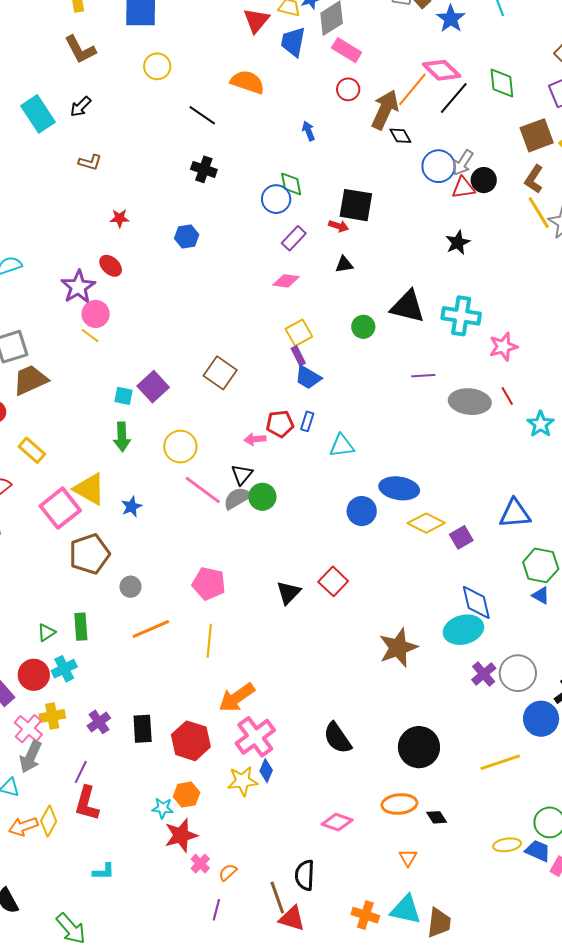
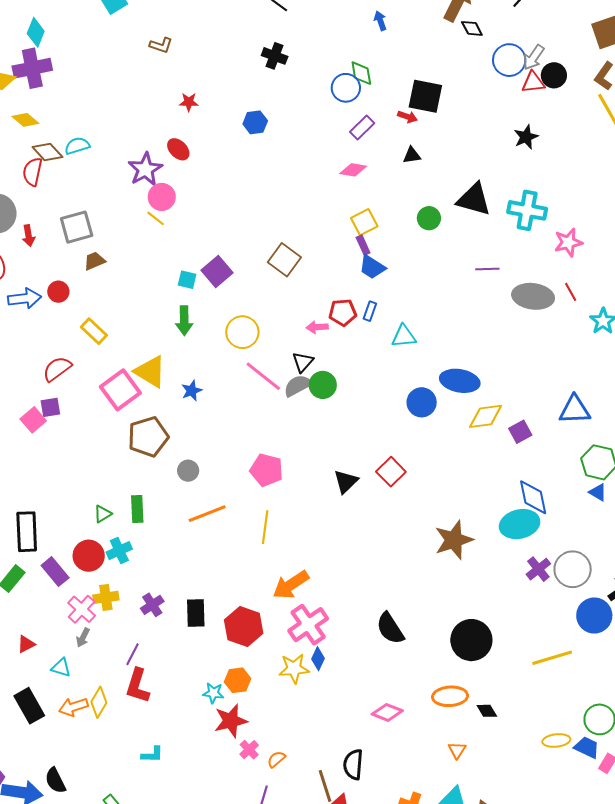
brown trapezoid: (30, 380) -> (94, 261), size x0.6
yellow diamond: (426, 523) -> (486, 416), turned -36
gray arrow: (31, 757) -> (83, 637), size x0.6

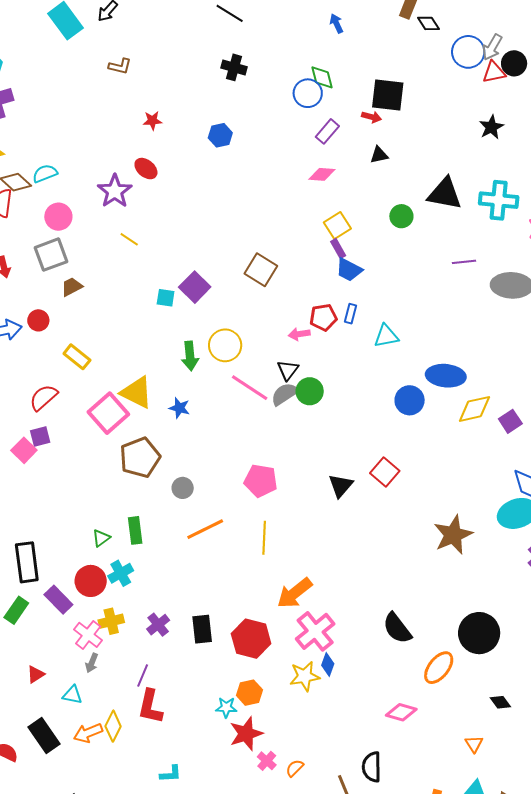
pink circle: (162, 197) -> (58, 217), moved
green arrow: (184, 321) -> (190, 356), moved
blue star: (192, 391) -> (179, 408), turned -30
orange ellipse: (450, 696) -> (439, 668), moved, turned -44

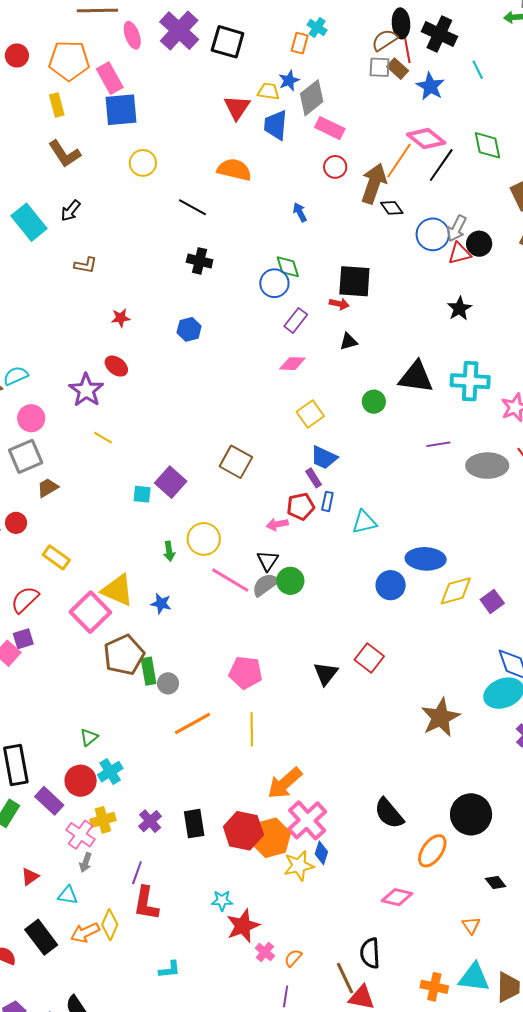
purple rectangle: (338, 249) -> (314, 478), moved
green arrow: (190, 356) -> (169, 551), size x0.7
green rectangle: (135, 530) -> (149, 671), moved
orange hexagon: (249, 693) -> (271, 838), moved, size x1.5

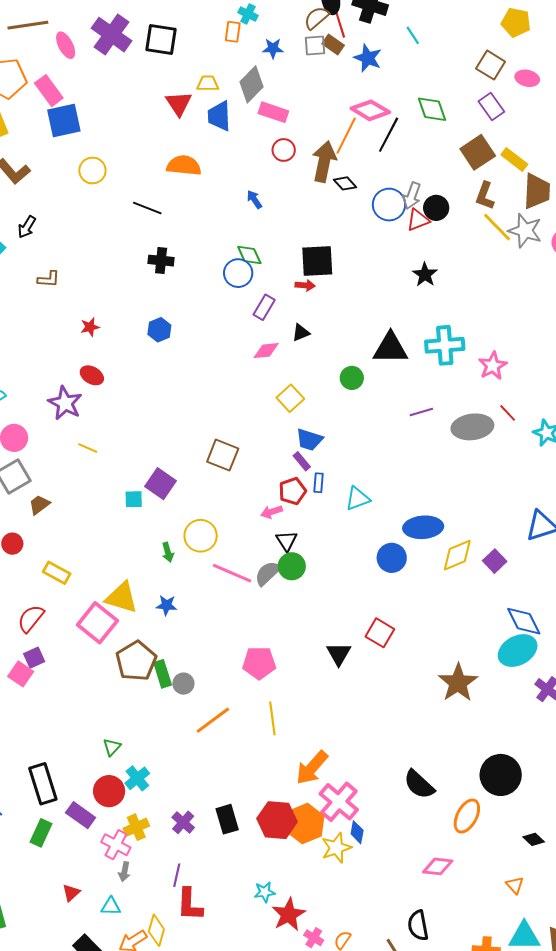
blue star: (289, 81) -> (273, 48), moved, turned 30
black triangle: (349, 342) -> (301, 333), moved
black triangle: (268, 561) -> (287, 541), moved

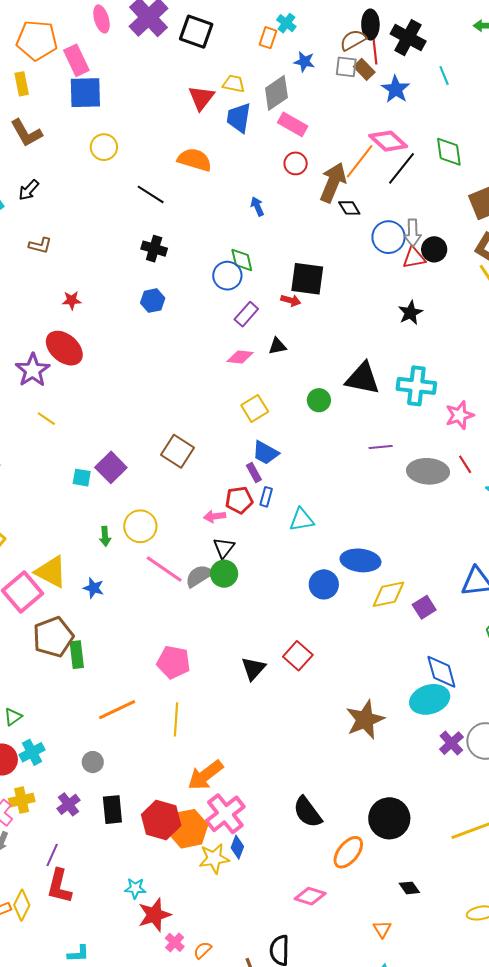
gray arrow: (412, 196) -> (413, 233), turned -32
blue hexagon: (159, 330) -> (153, 301), moved
red ellipse: (92, 375) -> (64, 348), size x1.6
gray circle: (183, 684) -> (93, 762), moved

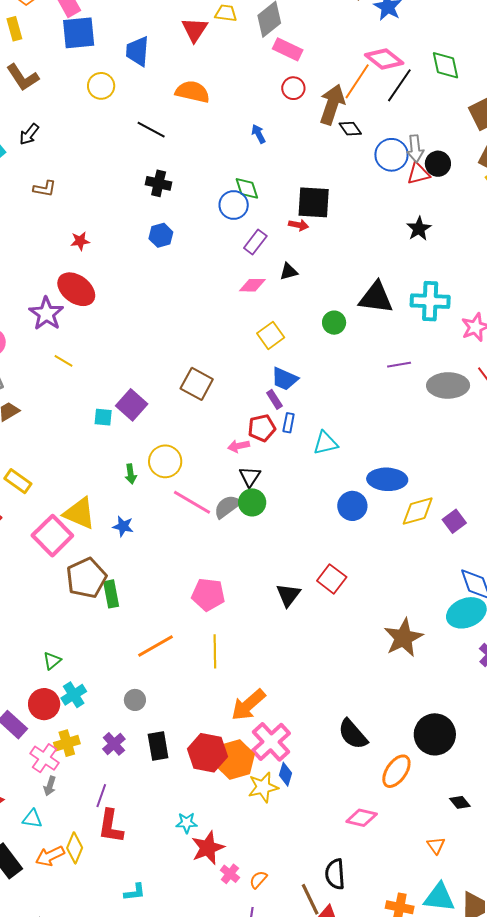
blue trapezoid: (239, 118) -> (138, 51), moved

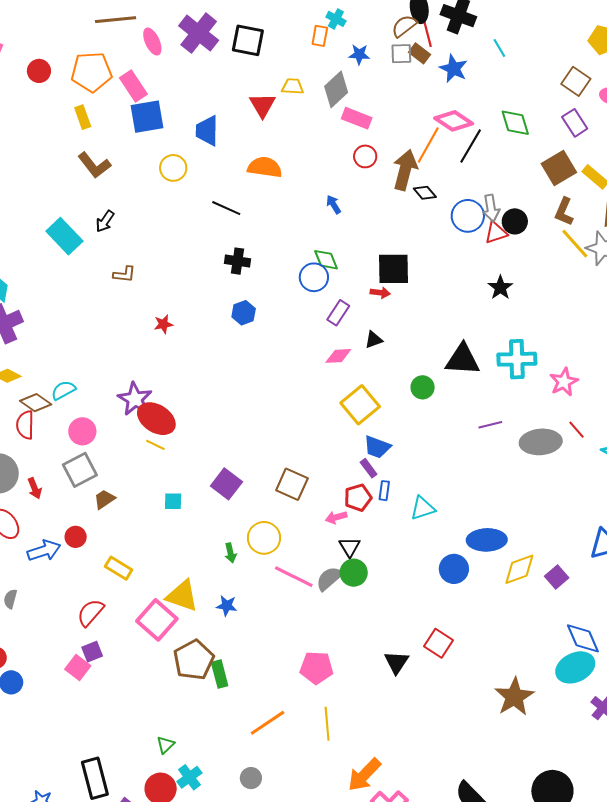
red ellipse: (76, 289) -> (156, 419), moved
yellow square: (271, 335) -> (360, 405), size x1.4
brown square: (197, 384) -> (292, 484), moved
cyan square: (103, 417) -> (173, 501), moved

